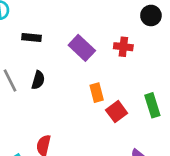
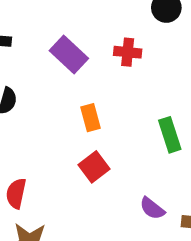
red square: (117, 112) -> (94, 167), moved

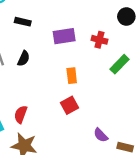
purple rectangle: (69, 55) -> (64, 36), turned -60
green rectangle: (170, 135) -> (120, 64), moved, turned 54

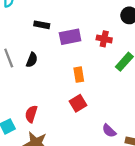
black rectangle: (23, 22) -> (42, 25), moved

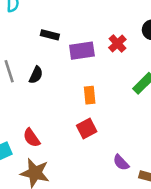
red cross: (104, 39) -> (117, 43), moved, turned 32
red semicircle: (31, 114) -> (32, 138), turned -56

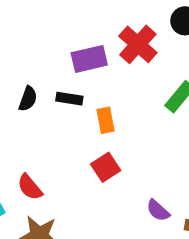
black rectangle: (50, 35) -> (69, 99), moved
red cross: (117, 43) -> (138, 44), size x1.5

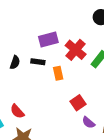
red cross: (138, 44) -> (76, 50), moved
red square: (106, 167) -> (78, 103), moved

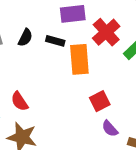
orange rectangle: (58, 73) -> (79, 59), size x1.6

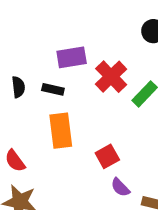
black semicircle: (25, 38) -> (18, 87), turned -30
orange rectangle: (79, 59) -> (61, 131), moved

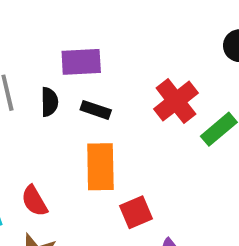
purple rectangle: (72, 57) -> (81, 62), moved
red square: (107, 156) -> (136, 212), moved

